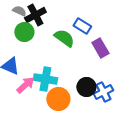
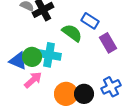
green circle: (24, 32) -> (32, 57), moved
cyan cross: (45, 79) -> (49, 55), moved
black circle: (86, 87) -> (84, 94), moved

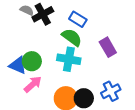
blue rectangle: (90, 21) -> (78, 19), moved
cyan cross: (49, 55) -> (69, 59), moved

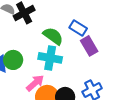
blue rectangle: (78, 19) -> (78, 28), moved
pink arrow: (33, 84) -> (35, 83), moved

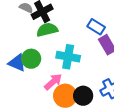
green semicircle: (53, 36) -> (47, 30), moved, turned -50

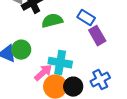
green semicircle: (47, 30) -> (52, 21), moved
cyan cross: (68, 57) -> (60, 63), moved

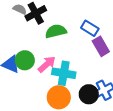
pink arrow: (43, 73) -> (47, 64), moved
black circle: (73, 87) -> (89, 94), moved

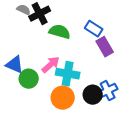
green semicircle: (56, 31) -> (60, 32), turned 30
green circle: (25, 60) -> (29, 79), moved

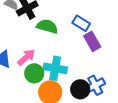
pink arrow: (51, 65) -> (26, 57), moved
green circle: (29, 79) -> (34, 73), moved

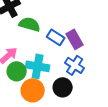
blue rectangle: (81, 23) -> (56, 37), moved
blue cross: (95, 85) -> (75, 65), moved, turned -30

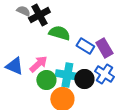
black circle: (63, 87) -> (84, 79), moved

